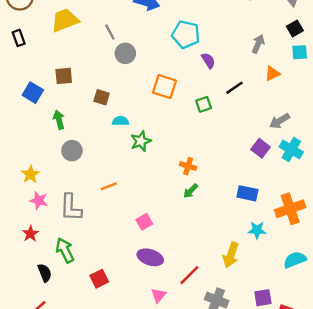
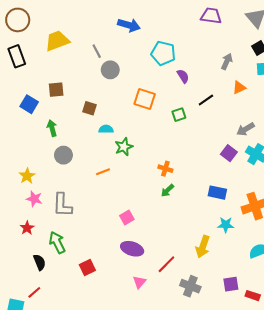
black rectangle: (19, 38) -> (17, 56), size x1.5
orange line: (109, 186) -> (103, 172), moved

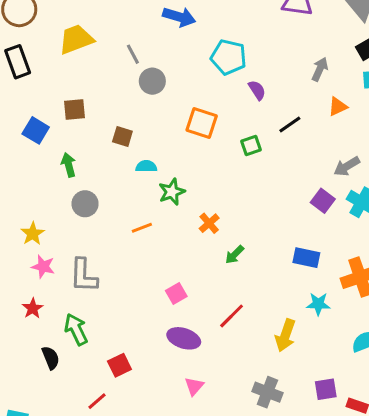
orange cross: (165, 169) -> (209, 223), moved, turned 32
red line: (166, 264) -> (232, 316), moved
red line: (34, 292) -> (97, 401), moved

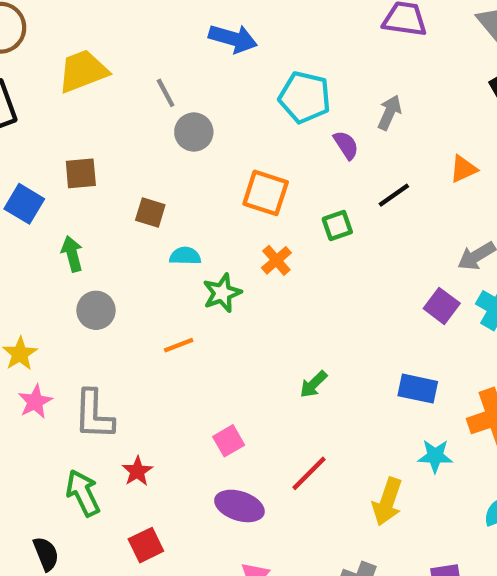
gray arrow: (320, 69) -> (389, 112), moved
orange cross: (209, 223) -> (276, 260), moved
pink star: (43, 267) -> (35, 402), turned 30
red star: (33, 308) -> (137, 471), moved
black semicircle: (51, 358) -> (46, 554), moved

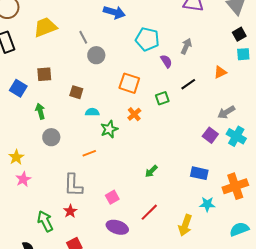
gray L-shape: (94, 415) -> (73, 185), moved

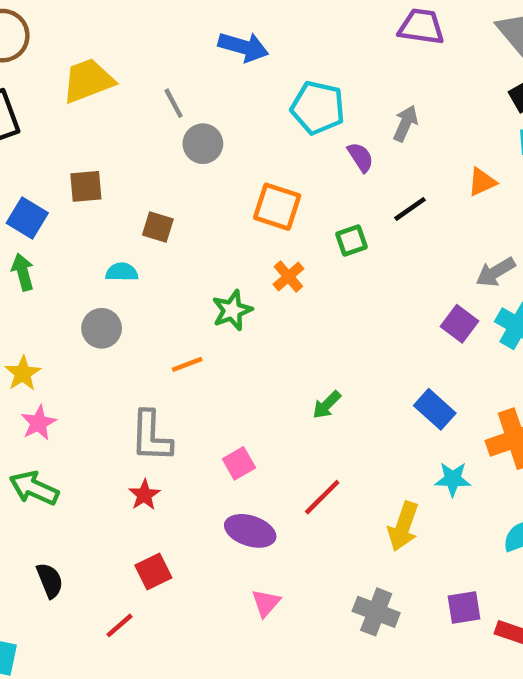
green arrow: (40, 111) -> (23, 272), moved
cyan semicircle: (92, 112) -> (122, 272), moved
blue rectangle: (199, 173) -> (435, 409), turned 30
green arrow: (45, 221) -> (34, 488), moved, turned -40

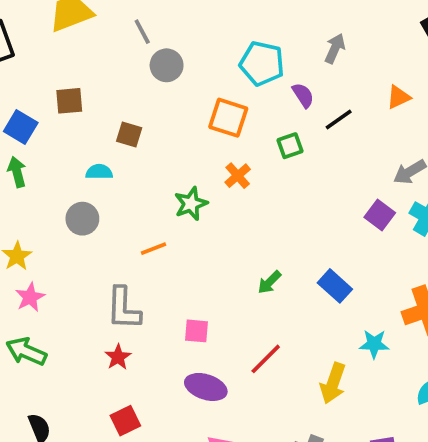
cyan pentagon: (318, 108) -> (262, 63), moved
purple semicircle: (360, 157) -> (303, 95), moved
blue rectangle: (435, 409) -> (335, 286), moved
pink square: (239, 463) -> (196, 331), turned 35

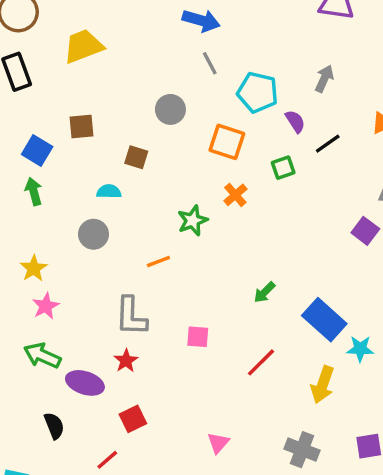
gray line: (142, 32) -> (210, 63), moved
gray circle: (167, 65) -> (170, 109), moved
blue rectangle: (335, 286) -> (324, 320), moved, size x1.4
purple ellipse: (206, 387) -> (85, 383), moved

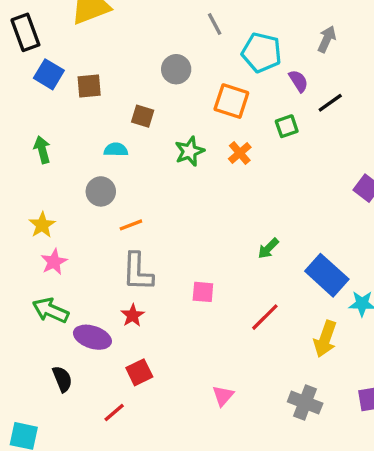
blue square: (37, 150) -> (49, 74), moved
green star: (193, 221) -> (190, 151), moved
orange line: (158, 262) -> (131, 225), moved

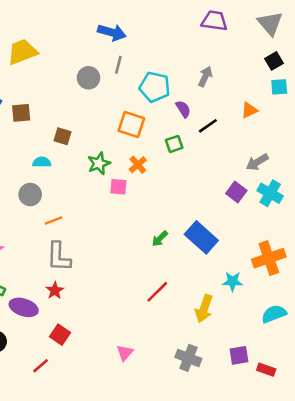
gray line: (215, 24) -> (118, 65), turned 42
gray circle: (176, 69) -> (89, 78), moved
blue rectangle: (327, 275) -> (201, 237), moved
pink square: (203, 292) -> (118, 187), moved
red square: (139, 372) -> (60, 335), turned -30

